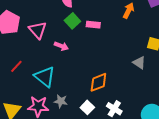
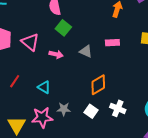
pink rectangle: (93, 25) -> (112, 43), moved
gray triangle: (139, 63) -> (86, 51), moved
cyan triangle: (45, 77) -> (44, 87), size x0.6

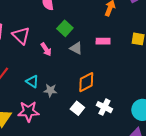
green square: (63, 28) -> (65, 28), moved
pink arrow: (56, 54) -> (46, 49), turned 40
gray star: (64, 109) -> (50, 90), moved

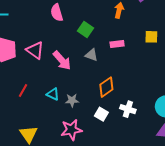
green square: (65, 28) -> (86, 30), moved
pink arrow: (46, 49) -> (62, 60), size x1.5
pink star: (28, 111) -> (71, 130), moved

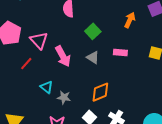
red line: (23, 91) -> (26, 64), moved

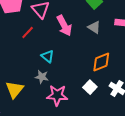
gray star: (64, 97) -> (42, 77), moved

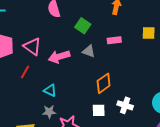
pink arrow: (64, 26) -> (59, 57), turned 115
white square: (90, 87) -> (99, 110), turned -32

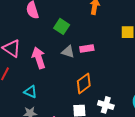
pink rectangle: (114, 40) -> (87, 48), moved
pink arrow: (59, 57) -> (39, 58), turned 90

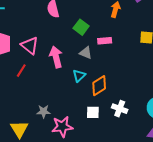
pink rectangle: (87, 48) -> (105, 41), moved
cyan triangle: (30, 92) -> (79, 76), moved, turned 48

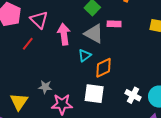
gray triangle: (86, 53) -> (94, 34), size x1.5
white cross: (120, 109) -> (133, 95), moved
white square: (93, 112) -> (94, 94), size x1.5

